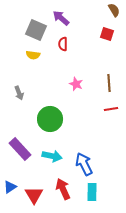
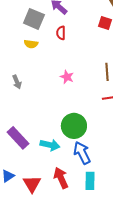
pink star: (76, 84) -> (67, 77), moved
green circle: (50, 119) -> (74, 126), moved

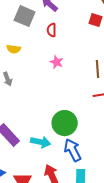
yellow semicircle: (31, 44) -> (14, 49), moved
pink star: (67, 77) -> (57, 62), moved

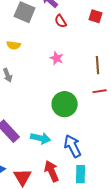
red semicircle: (52, 30) -> (61, 21), moved, turned -32
green circle: (65, 123) -> (65, 104), moved

